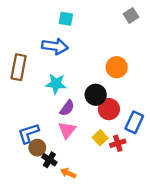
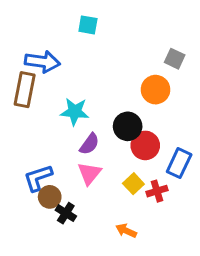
gray square: (131, 15) -> (175, 59), moved, turned -32
blue arrow: (55, 46) -> (42, 62), moved
orange arrow: (68, 173) -> (126, 231), moved

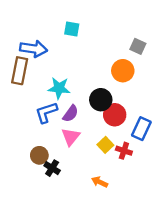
cyan square: (88, 25) -> (72, 29), moved
blue L-shape: (38, 178) -> (46, 112), moved
red cross: (157, 191) -> (124, 151), turned 35

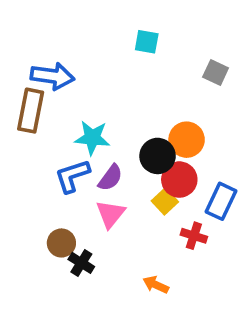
cyan square: (72, 29) -> (147, 42), moved
orange circle: (123, 71) -> (187, 140), moved
yellow square: (105, 145) -> (165, 201), moved

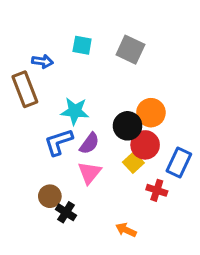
cyan square: (147, 42) -> (82, 45), moved
gray square: (216, 73) -> (130, 50), moved, size x1.4
blue arrow: (52, 76) -> (43, 61), size x0.6
brown rectangle: (31, 111) -> (25, 89), turned -32

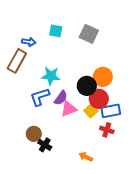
brown rectangle: (25, 89) -> (17, 61), turned 50
blue rectangle: (179, 162) -> (111, 111), moved, turned 54
pink triangle: (89, 173) -> (69, 109), moved, turned 30

